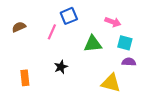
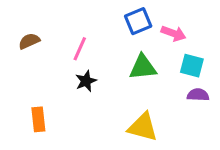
blue square: (69, 16) -> (138, 21), moved
black star: (61, 67) -> (86, 81), moved
yellow triangle: (111, 83) -> (143, 127), moved

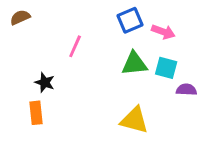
brown semicircle: (29, 41) -> (20, 17), moved
cyan square: (192, 66) -> (166, 68), moved
black star: (86, 81) -> (45, 82), moved, turned -30

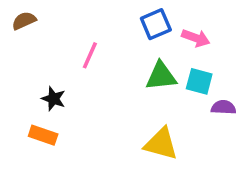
orange rectangle: (36, 113) -> (43, 135), turned -65

